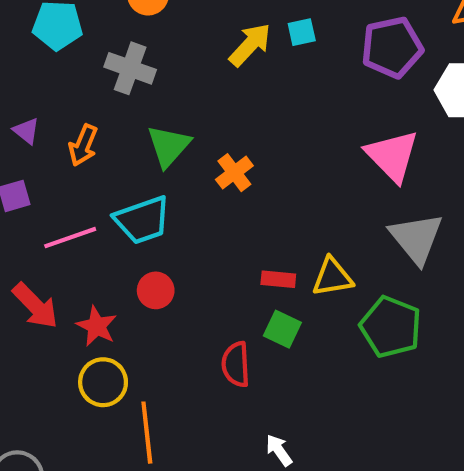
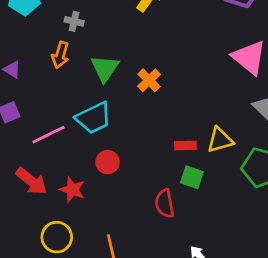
gray cross: (130, 68) -> (74, 21), size x0.6
orange arrow: (83, 145) -> (60, 55), moved
yellow circle: (103, 382) -> (57, 237), moved

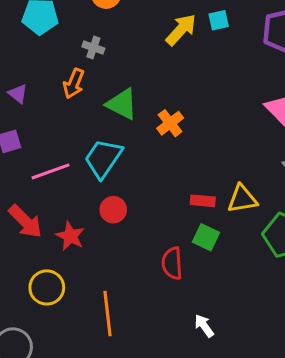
green triangle: (105, 68) -> (122, 104), turned -44
cyan trapezoid: (94, 118) -> (103, 158), turned 144

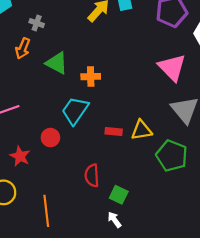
orange cross: (170, 123) -> (91, 77), turned 36
cyan trapezoid: (103, 158) -> (75, 111), moved
green square: (206, 237) -> (119, 195), moved

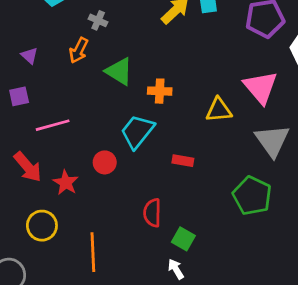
yellow triangle: (142, 130) -> (219, 110), moved

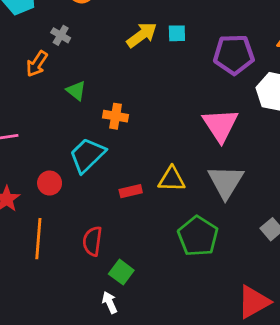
green triangle: (119, 71) -> (76, 91), size x0.7
yellow triangle: (219, 110) -> (172, 179), moved
red rectangle: (183, 161) -> (131, 191), turned -30
orange line: (93, 252) -> (38, 239), moved

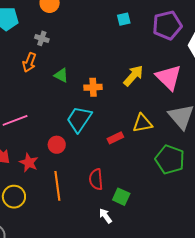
yellow arrow: (142, 35) -> (133, 76), moved
white arrow: (110, 302) -> (105, 216), moved

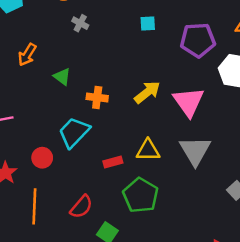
gray cross: (42, 38) -> (80, 23), moved
green pentagon: (170, 159) -> (141, 195), moved
red semicircle: (96, 179) -> (81, 207), turned -145

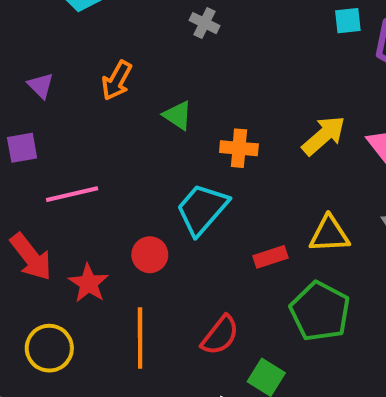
cyan square: (148, 24) -> (348, 21), moved

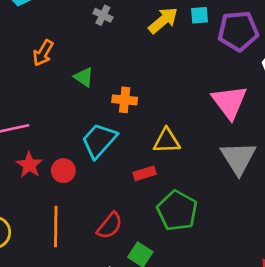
yellow arrow: (324, 136) -> (163, 20), moved
yellow triangle: (329, 234) -> (167, 141), moved
red star: (89, 283) -> (29, 165), moved

